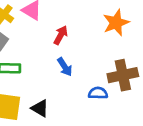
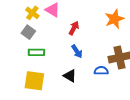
black triangle: (40, 108) -> (70, 76), moved

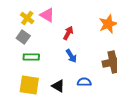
blue semicircle: (101, 71) -> (84, 82), moved
black triangle: (70, 76) -> (58, 86), moved

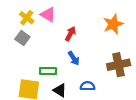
green rectangle: (31, 57) -> (48, 71), moved

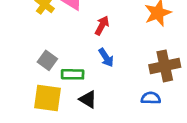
gray square: (22, 38) -> (47, 60), moved
blue semicircle: (88, 86) -> (151, 98), moved

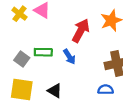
red arrow: (102, 25) -> (81, 31), moved, size x1.5
green rectangle: (73, 74) -> (43, 52), moved

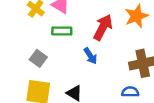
green rectangle: (43, 52) -> (62, 31), moved

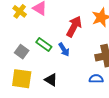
green rectangle: (62, 31) -> (44, 45), moved, turned 35

